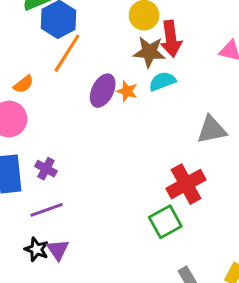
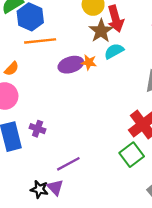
brown star: (149, 52) -> (101, 31), turned -30
orange line: (67, 53) -> (40, 41), turned 60
purple ellipse: (103, 91) -> (71, 65), turned 55
purple line: (47, 210) -> (68, 164), moved

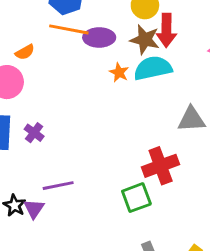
brown star: (101, 31) -> (145, 40), turned 30
cyan semicircle: (114, 51) -> (153, 68), size x1.5
purple ellipse: (71, 65) -> (99, 37), moved

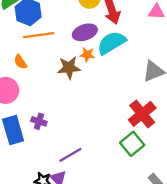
purple ellipse: (99, 37) -> (85, 32), moved
brown star: (145, 40) -> (69, 68), moved
orange semicircle: (25, 52) -> (20, 62), moved, turned 104

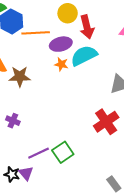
orange line: (39, 35) -> (36, 33), moved
brown star: (69, 68) -> (20, 77), moved
green square: (132, 144) -> (63, 152), moved

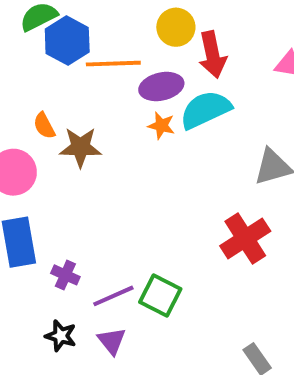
purple cross: (13, 121) -> (65, 275), moved
green square: (63, 152) -> (160, 296), turned -30
purple triangle: (26, 173) -> (112, 341), moved

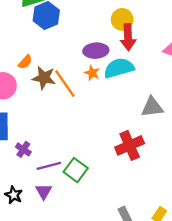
yellow circle: (176, 27) -> (122, 19), moved
orange line: (113, 64) -> (65, 84), moved, turned 48
orange semicircle: (44, 126) -> (25, 62), turned -119
black star: (61, 336) -> (14, 195), moved

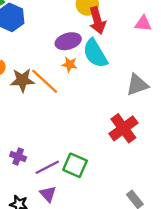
cyan semicircle: (119, 68) -> (95, 53), turned -92

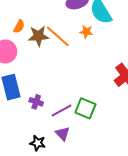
orange star: (70, 64) -> (86, 32), moved

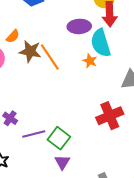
orange star: (86, 32) -> (90, 61), moved
purple triangle: (63, 134) -> (62, 162), moved

